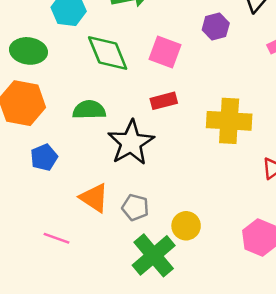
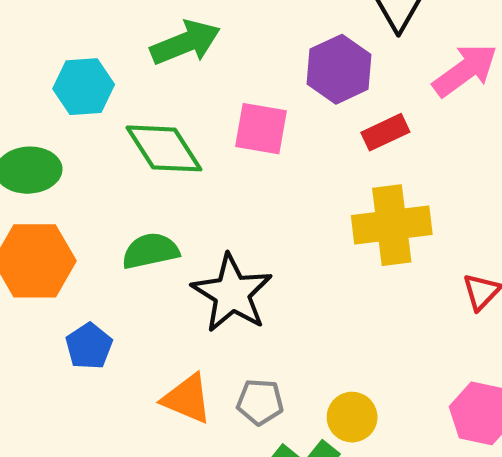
purple hexagon: (216, 27) -> (339, 69), size x1.4
red rectangle: (164, 101) -> (385, 132), moved

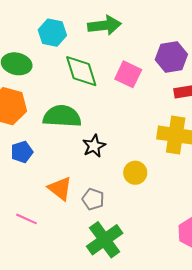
green semicircle: (150, 251) -> (62, 116), size x1.4
black star: (232, 293) -> (94, 146), size x0.6
yellow circle: (352, 417) -> (135, 173), moved

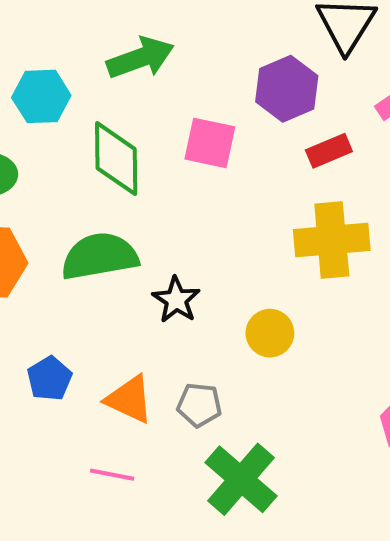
green diamond: (81, 71) -> (116, 159), turned 30
blue pentagon: (22, 152) -> (49, 379), moved
pink line: (26, 219) -> (112, 475), moved

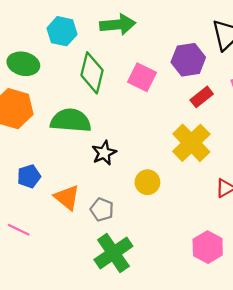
red rectangle: (329, 151) -> (202, 97), turned -30
yellow cross: (332, 240) -> (191, 143), turned 36
pink line: (112, 475) -> (19, 230), moved

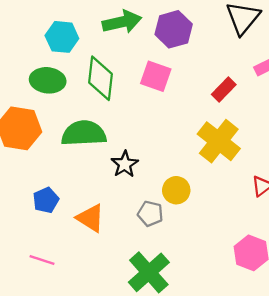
purple hexagon: (188, 60) -> (174, 29), moved
green ellipse: (23, 64) -> (48, 80), moved
gray pentagon: (102, 210) -> (150, 214), moved

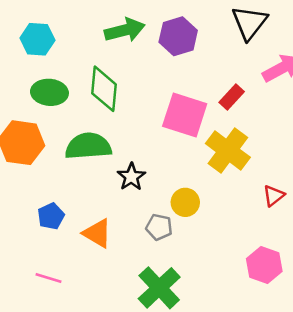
cyan hexagon: (62, 37) -> (37, 39), moved
pink square: (156, 76) -> (185, 115), moved, size x1.4

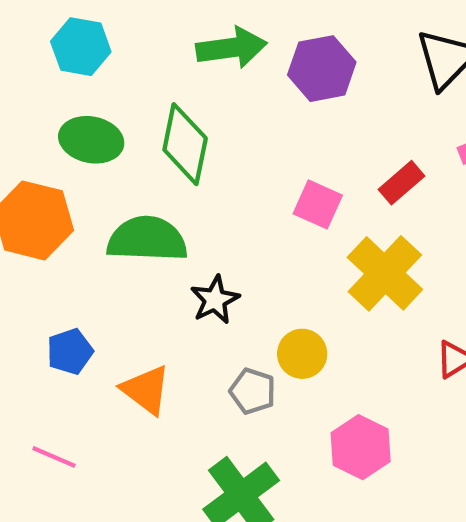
pink square: (185, 115) -> (318, 204), size x0.6
pink hexagon: (264, 265) -> (361, 447), moved

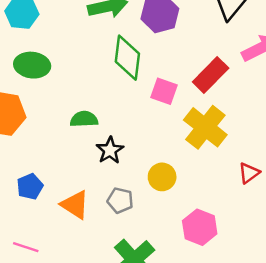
green diamond: (185, 144) -> (127, 58), moved
red rectangle: (402, 183) -> (211, 75), size x1.4
green semicircle: (147, 239) -> (84, 119), moved, size x0.6
gray pentagon: (253, 391) -> (120, 200), moved

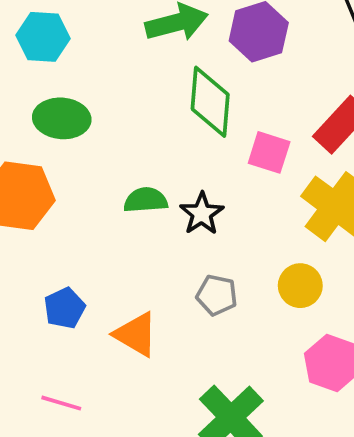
black star: (110, 150) -> (202, 214), moved
yellow circle: (162, 177) -> (300, 286), moved
gray pentagon: (120, 200) -> (217, 295), moved

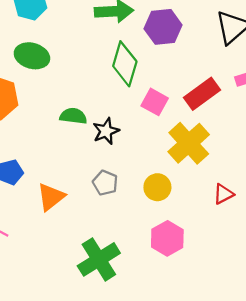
orange triangle: (136, 334) -> (51, 197), turned 40

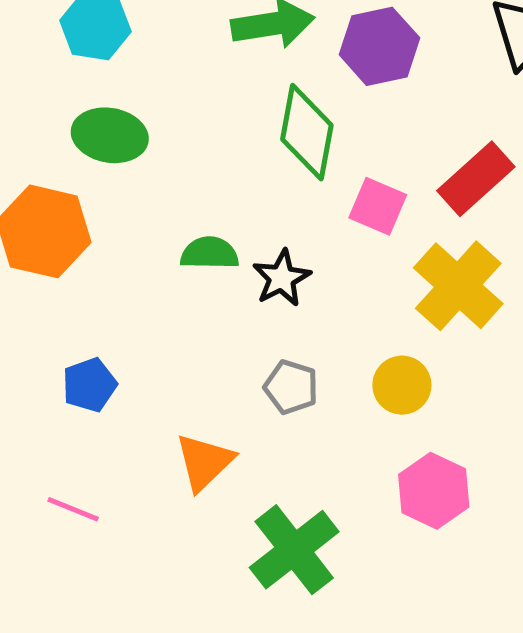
orange triangle: (51, 197) -> (204, 462), moved

